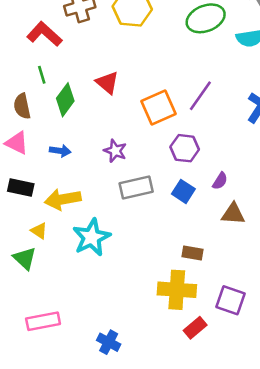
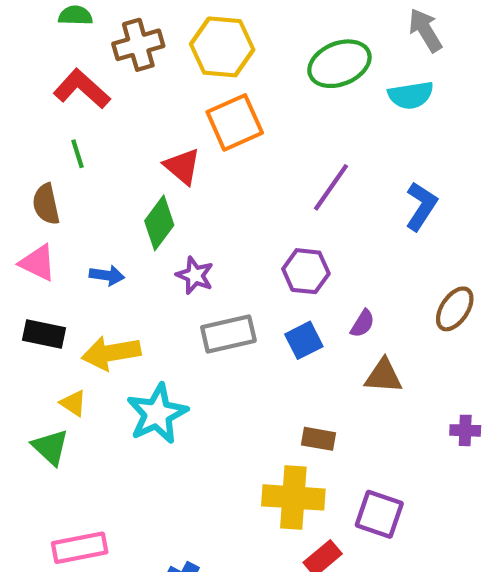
green diamond: (65, 100) -> (159, 223), moved
orange square: (158, 108) -> (235, 122), moved
blue square: (183, 191) -> (304, 340), turned 30

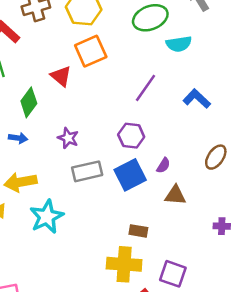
cyan semicircle: (411, 95) -> (179, 44), moved
blue L-shape: (421, 206) -> (197, 99), turned -80
green diamond: (159, 223) -> (29, 102), moved
blue square: (304, 340) -> (130, 175), size x1.5

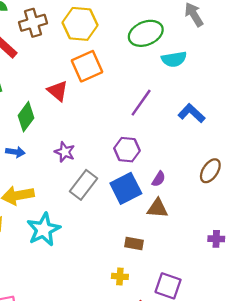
gray rectangle: (87, 171) -> (83, 185), turned -40
brown triangle: (175, 195) -> (157, 208), moved
yellow cross: (124, 264) -> (120, 276), size x0.5

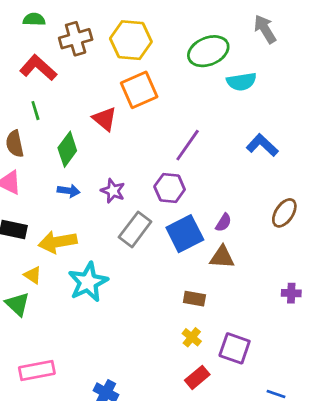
purple line: (141, 103) -> (188, 145), moved
purple hexagon: (127, 150) -> (170, 188), moved
blue arrow: (15, 152) -> (69, 191), moved
yellow cross: (120, 276) -> (192, 337), moved, turned 35

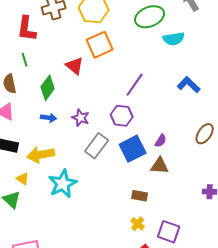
red L-shape: (38, 68) -> (27, 29), turned -124

